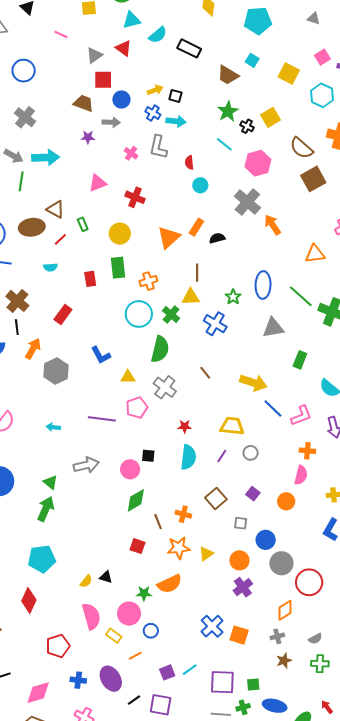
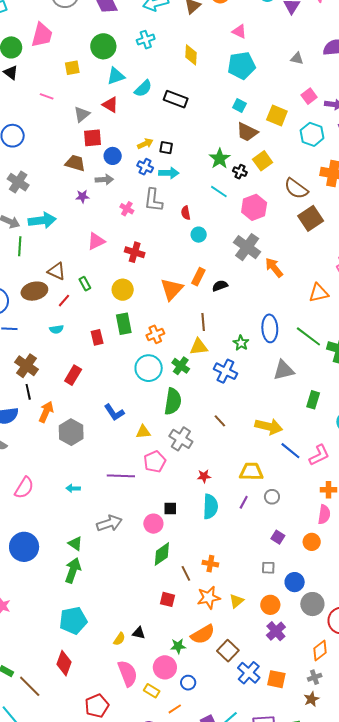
brown trapezoid: (228, 75) -> (247, 132), moved
brown square: (216, 499) -> (228, 651), moved
brown star: (284, 661) -> (311, 699), moved

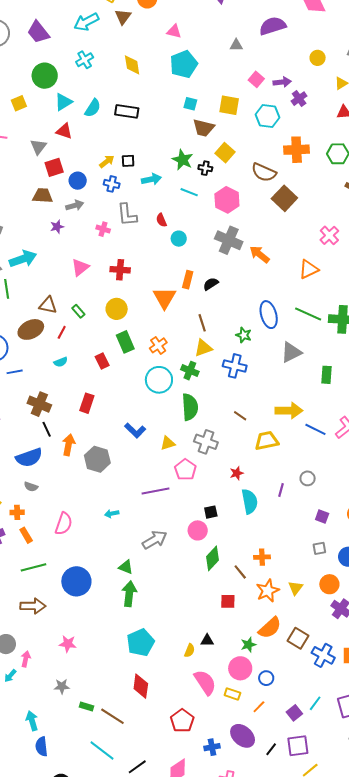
cyan arrow: (169, 173) -> (151, 179), moved
yellow trapezoid: (251, 472) -> (267, 441), moved

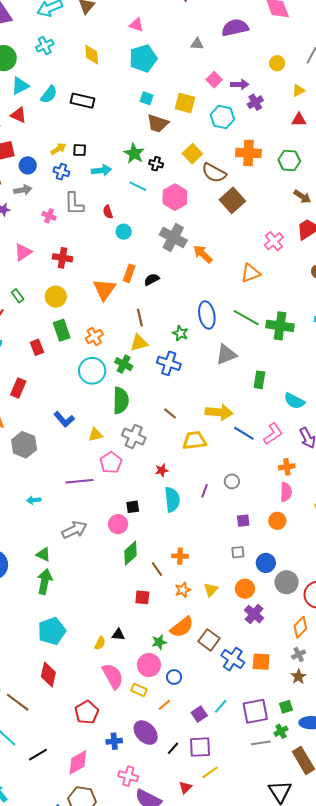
yellow square: (225, 153) -> (192, 154), moved
purple square: (322, 517) -> (243, 521), turned -32
orange star: (268, 591) -> (183, 590), size x0.7

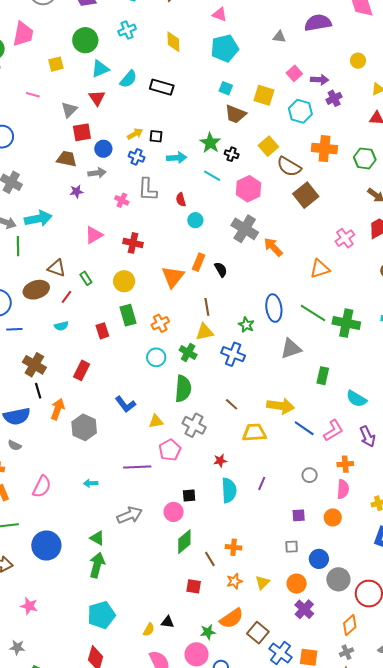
red triangle: (18, 115) -> (97, 98), turned 30
black semicircle: (152, 279) -> (221, 270), turned 84
cyan circle: (92, 371) -> (156, 357), size x0.7
gray circle: (232, 481) -> (310, 475), moved

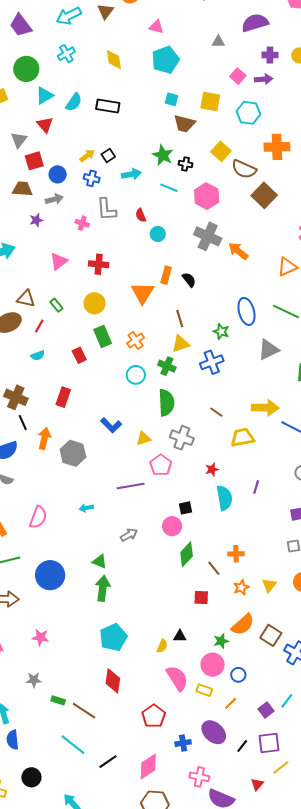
purple cross: (334, 98) -> (270, 55), moved, turned 35
black square: (156, 136) -> (108, 156), turned -32
blue cross: (233, 354) -> (212, 362), turned -35
gray arrow: (130, 515) -> (129, 535), size x0.7

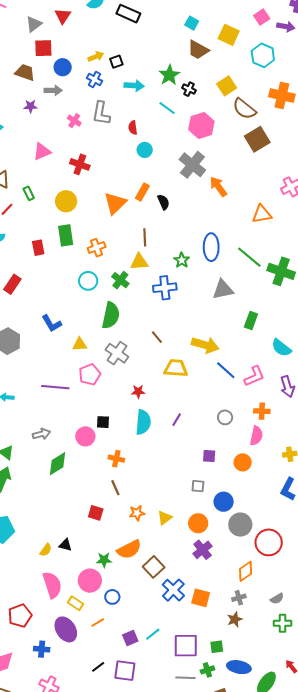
green diamond: (187, 554) -> (57, 464), moved
orange cross: (236, 554) -> (116, 459), moved
purple ellipse: (214, 732) -> (66, 629), moved

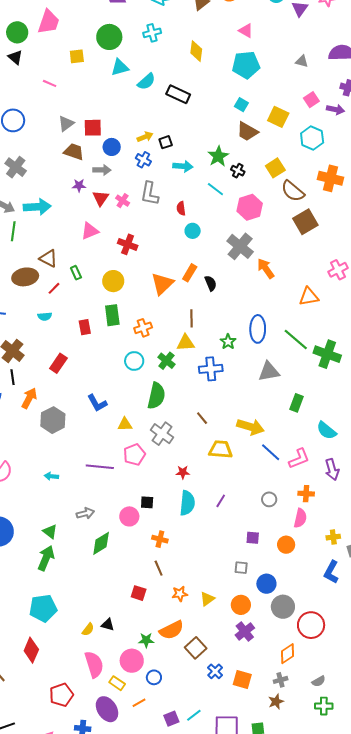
red triangle: (63, 16) -> (101, 198), moved
gray triangle: (34, 24) -> (66, 124), moved
blue cross: (173, 590) -> (215, 671), size x0.7

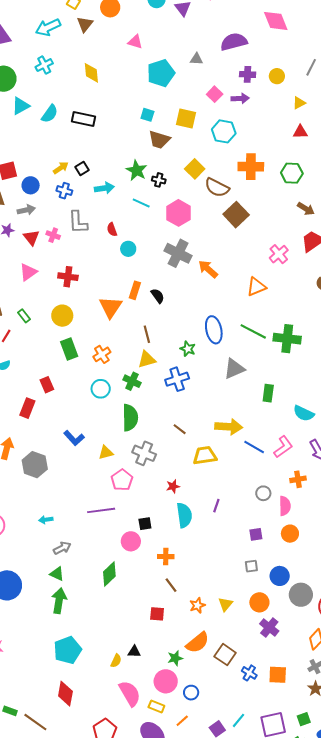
cyan pentagon: (246, 65) -> (161, 73), moved
red rectangle: (85, 327) -> (47, 385), moved
purple line: (100, 467) -> (101, 510), moved
gray arrow: (85, 513) -> (62, 548), moved
pink semicircle: (300, 518) -> (285, 506), moved

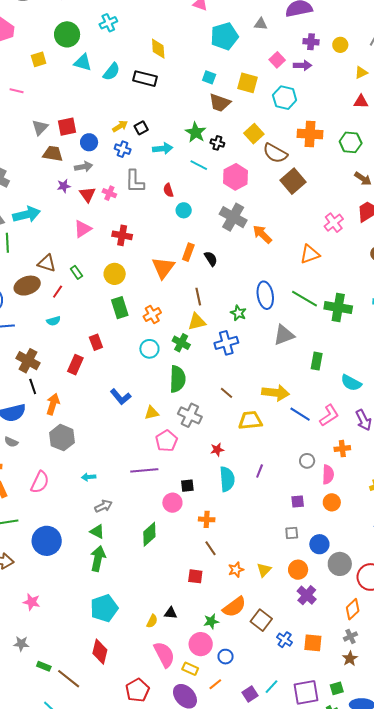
yellow diamond: (91, 73) -> (158, 49), moved
cyan triangle: (21, 106) -> (83, 62), turned 42
gray hexagon: (35, 465) -> (62, 438), moved

